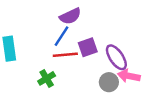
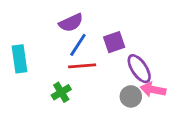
purple semicircle: (70, 16) -> (71, 23), moved
purple square: (88, 47) -> (114, 42), moved

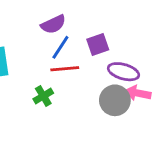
purple ellipse: (139, 69) -> (124, 72), turned -40
gray circle: (131, 96) -> (115, 100), size x1.4

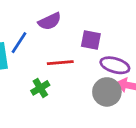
purple square: (98, 44) -> (91, 40), turned 30
blue line: (60, 47) -> (19, 43), moved

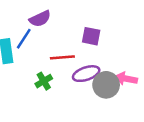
purple semicircle: (50, 21) -> (40, 19), moved
purple ellipse: (115, 65) -> (86, 74), moved, turned -35

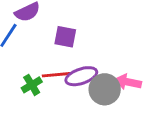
purple square: (91, 36) -> (65, 37), moved
red line: (62, 57) -> (57, 75), moved

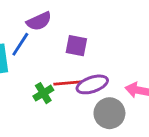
gray circle: (105, 89) -> (109, 113), moved

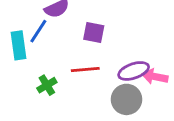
purple ellipse: (92, 84) -> (134, 71), moved
green cross: (43, 93) -> (47, 85), moved

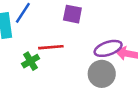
red line: (85, 70) -> (51, 47), moved

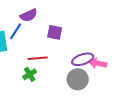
green cross: (31, 61) -> (30, 74), moved

